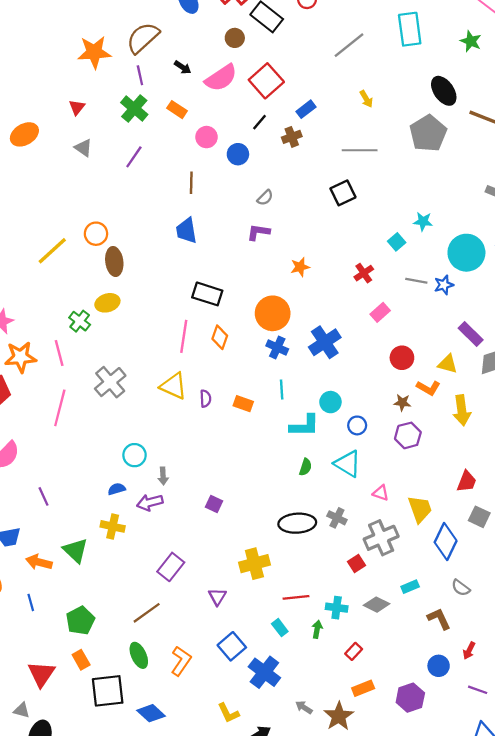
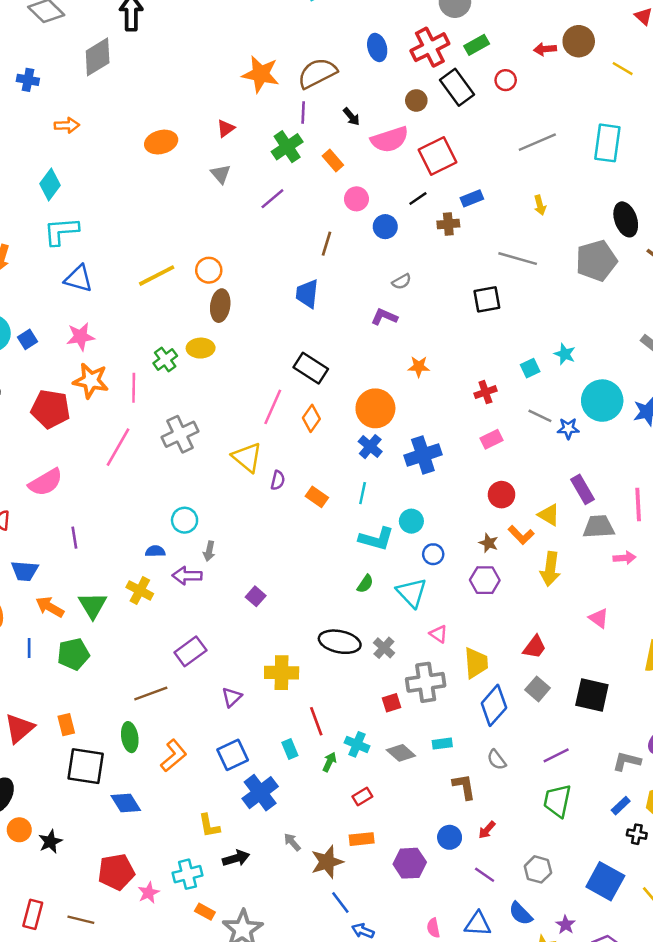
red line: (296, 597) -> (316, 721), turned 60
green pentagon: (80, 621) -> (73, 654), moved

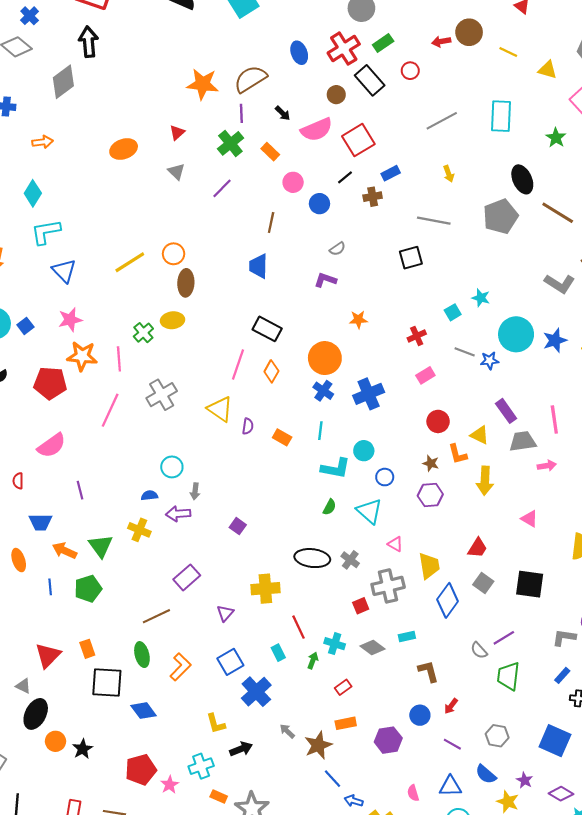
blue triangle: (78, 279) -> (64, 271), turned 35
orange L-shape: (521, 535) -> (458, 454), turned 35
gray semicircle: (497, 760) -> (479, 650), moved

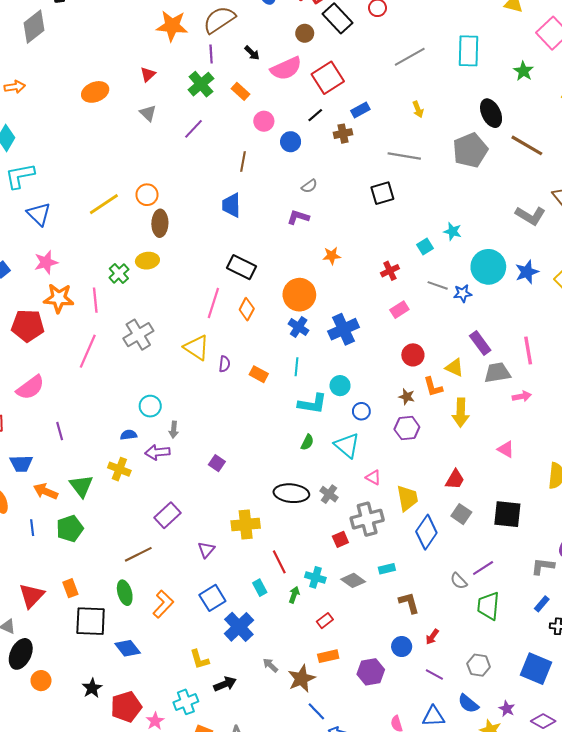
black star: (83, 749) -> (92, 688), moved

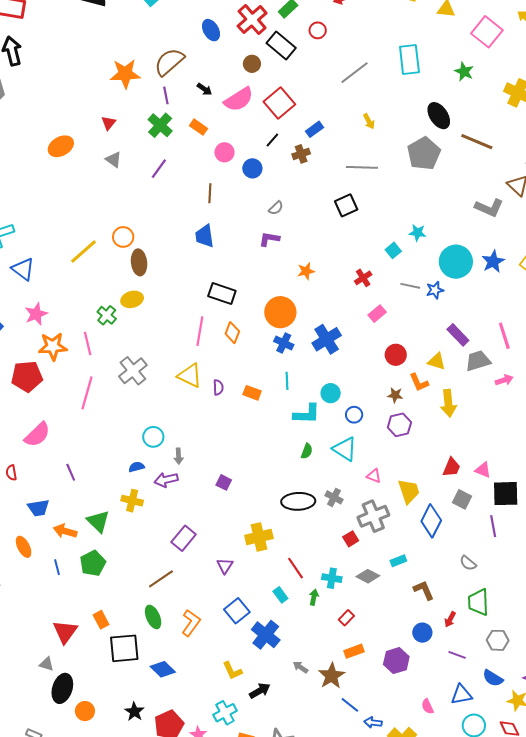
pink triangle: (506, 449) -> (483, 470), moved
purple line: (483, 568) -> (493, 526), moved, turned -60
green trapezoid: (488, 606) -> (478, 602), moved

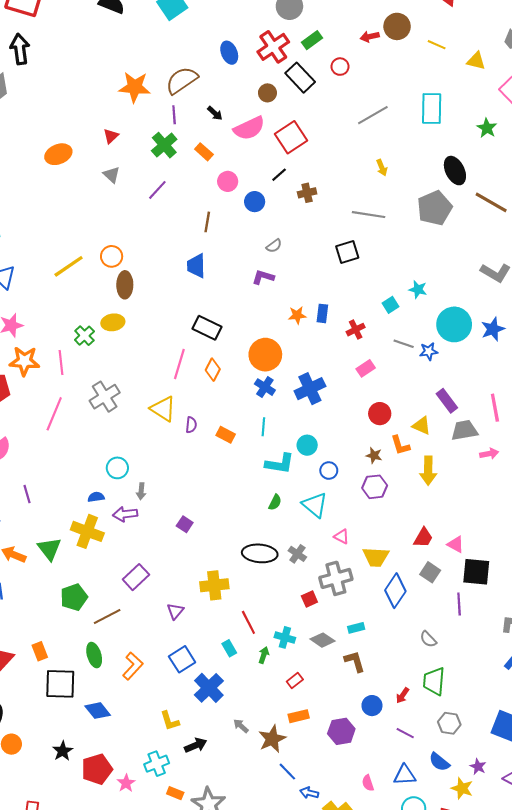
blue rectangle: (315, 129) -> (322, 313), moved, turned -54
yellow trapezoid: (409, 491) -> (376, 557), turned 104
yellow cross: (132, 501) -> (87, 531), size x1.4
green pentagon: (93, 563) -> (74, 597), moved
brown L-shape: (424, 590) -> (355, 661), moved

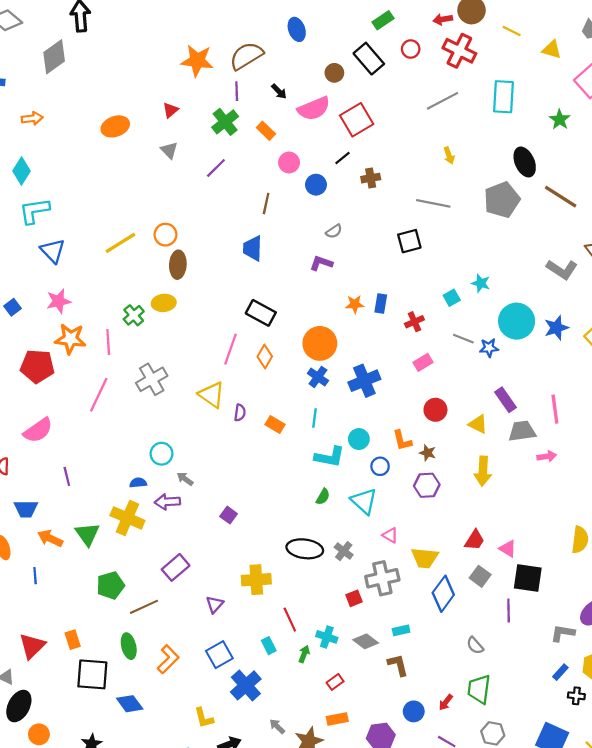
red cross: (273, 47) -> (459, 51), moved, turned -32
orange L-shape: (400, 445) -> (402, 440), moved
gray arrow: (141, 491) -> (185, 479), turned 119

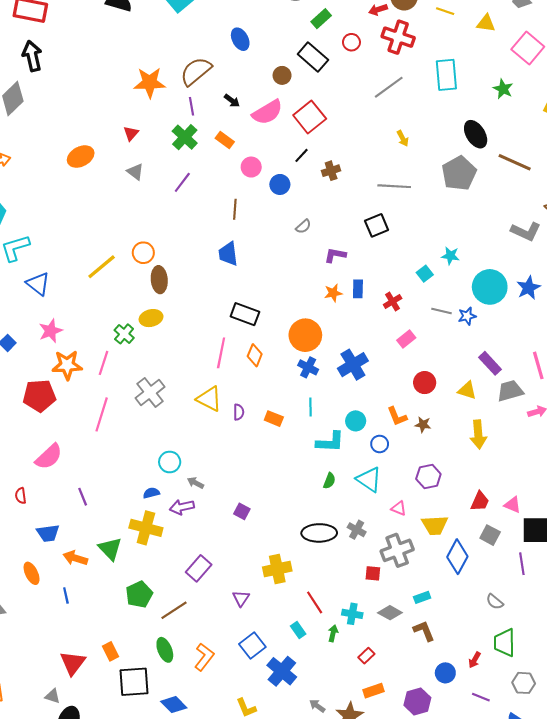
purple L-shape: (321, 263) -> (335, 255), moved
pink line: (108, 342) -> (104, 363), turned 30
purple hexagon: (427, 485) -> (428, 476), moved
red square: (354, 598) -> (373, 573), turned 35

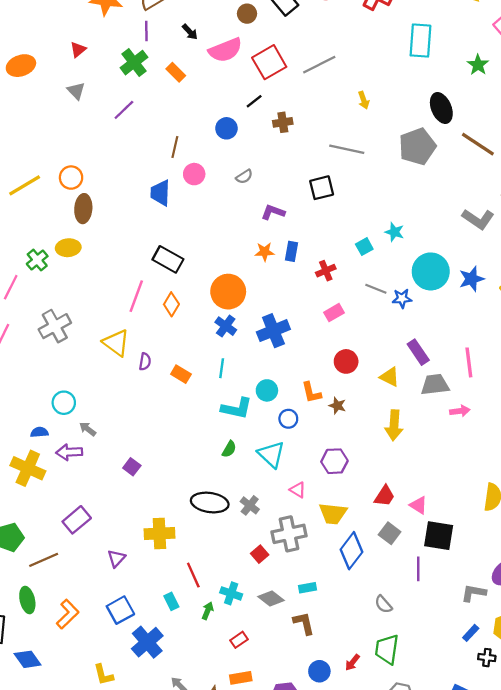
gray line: (389, 87) -> (319, 65), moved
pink circle: (251, 167) -> (194, 174), moved
red square: (373, 573) -> (260, 554), turned 35

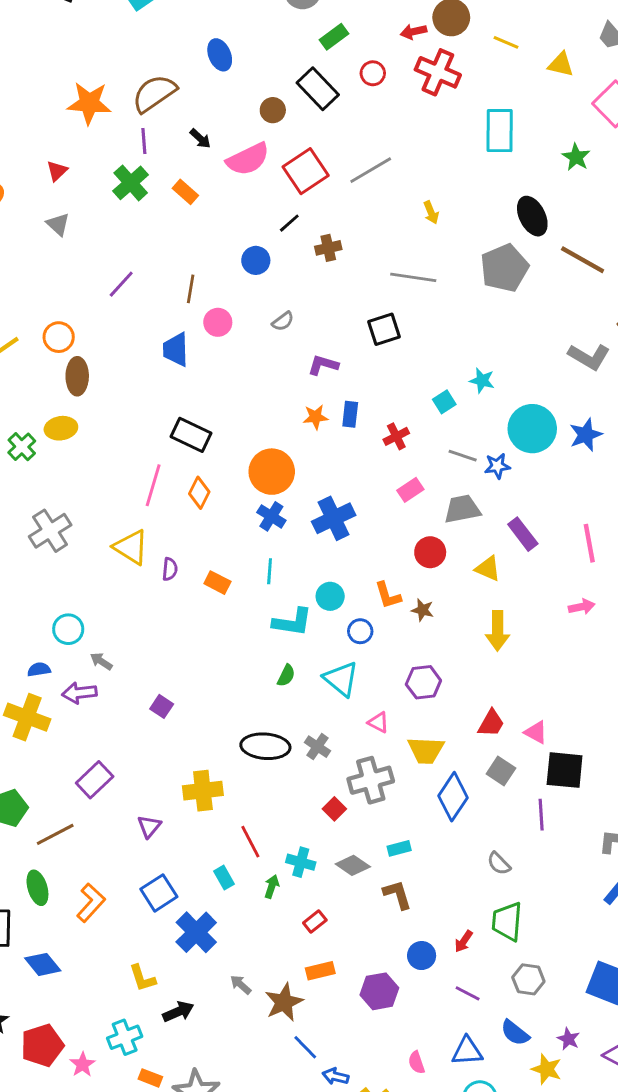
purple line: (124, 110) -> (121, 284), moved
gray trapezoid: (435, 385) -> (462, 509), moved

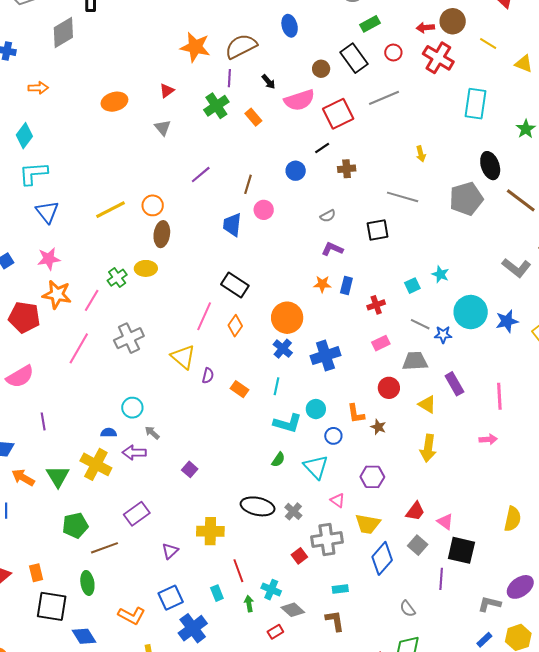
gray line: (371, 170) -> (384, 98), moved
gray semicircle: (283, 321) -> (328, 216), moved
gray diamond: (353, 865) -> (293, 610), moved
green arrow: (272, 887) -> (249, 604), turned -35
orange L-shape: (91, 903) -> (132, 616), moved, turned 68

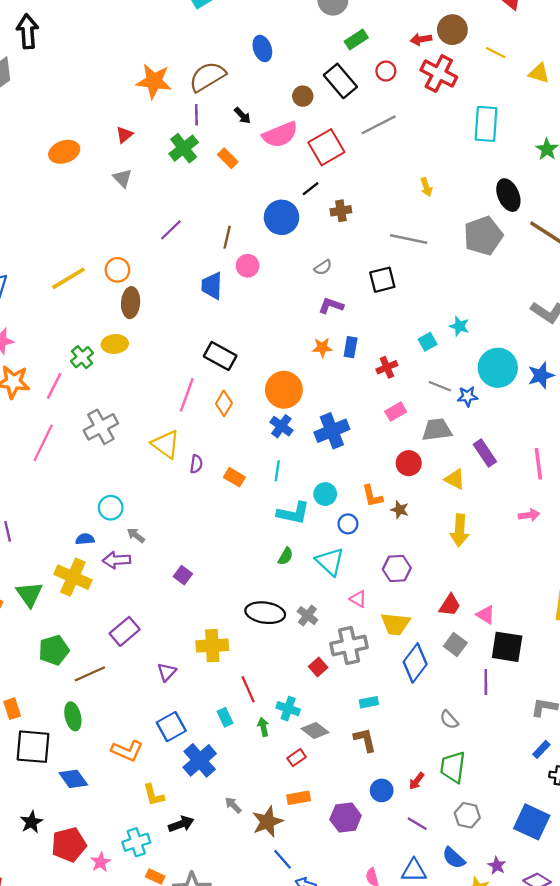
blue circle: (296, 171) -> (282, 217), size x1.5

